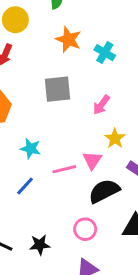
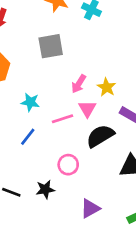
pink arrow: (101, 105) -> (79, 84), moved
pink circle: (85, 229) -> (68, 165), moved

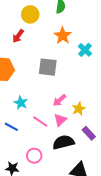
pink line: (62, 119) -> (40, 122), turned 35
blue line: (28, 137) -> (11, 127), turned 64

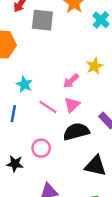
gray square: (48, 67) -> (42, 20), moved
yellow star: (79, 109) -> (95, 66), moved
blue line: (11, 127) -> (13, 114), turned 72

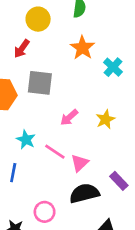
gray square: (42, 20) -> (40, 83), moved
pink arrow: (71, 81) -> (69, 117), moved
pink line: (48, 107) -> (55, 152), moved

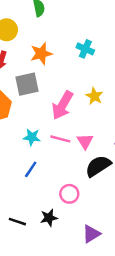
orange star: (82, 48) -> (41, 54), moved, turned -30
pink arrow: (69, 117) -> (62, 105), size x1.6
blue line: (13, 173) -> (31, 169), turned 42

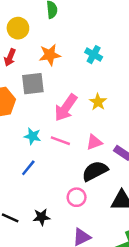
pink triangle: (85, 141) -> (94, 142), moved, turned 36
pink circle: (69, 194) -> (77, 197), moved

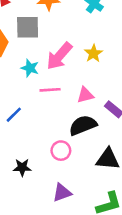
cyan star: (32, 136) -> (30, 68), moved
pink line: (60, 141) -> (50, 90), turned -30

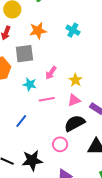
yellow star: (93, 53) -> (75, 80), moved
pink arrow: (59, 56) -> (51, 73), size x0.6
black star: (22, 167) -> (32, 160), size x1.5

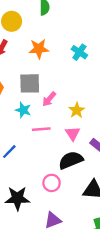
gray square: (24, 54) -> (30, 83), moved
pink triangle: (74, 100) -> (73, 133), turned -48

